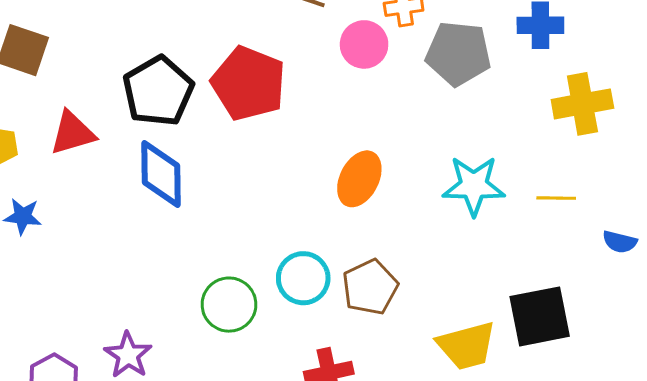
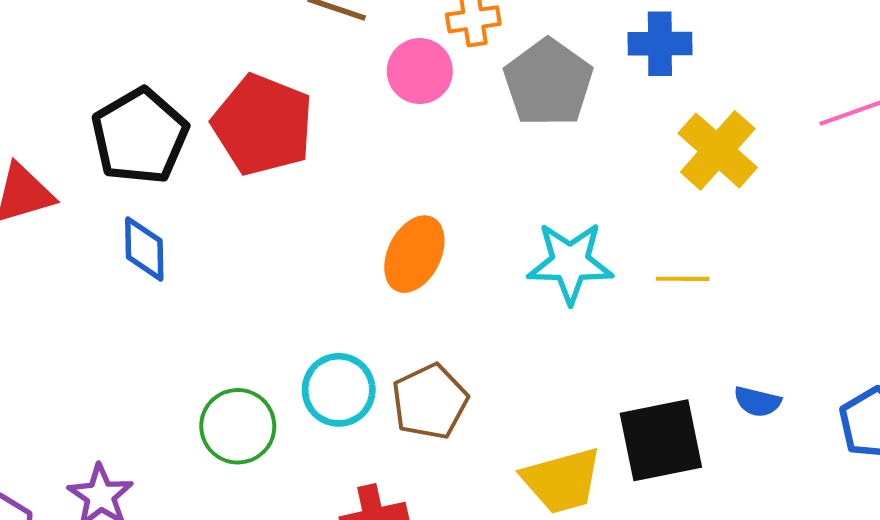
gray pentagon: (458, 53) -> (548, 83), turned 30
yellow cross: (582, 104) -> (718, 150), turned -38
blue diamond: (161, 174) -> (144, 249), size x0.7
blue semicircle: (620, 242) -> (757, 402), moved

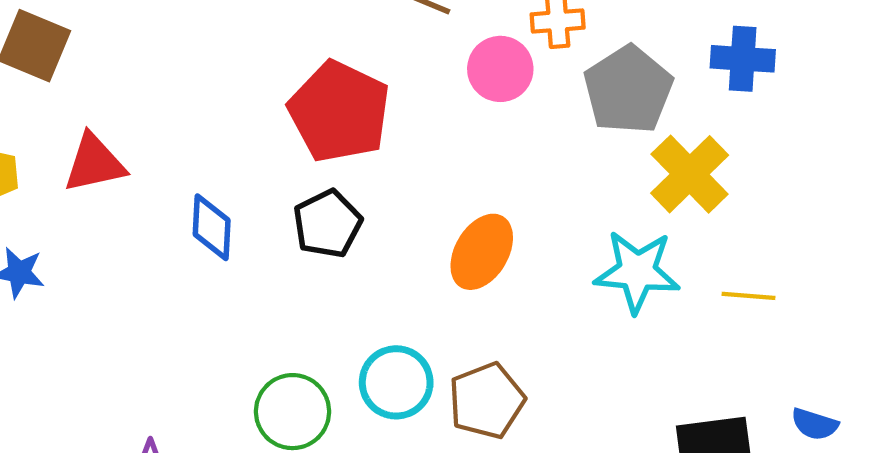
black pentagon: (140, 136) -> (327, 224), moved, size x0.7
yellow cross: (718, 150) -> (690, 174), moved

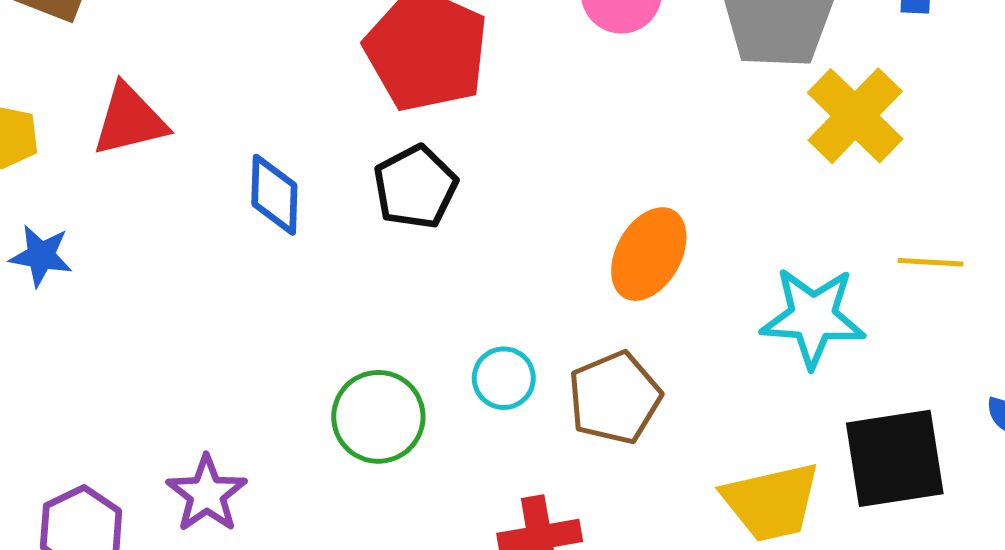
orange ellipse: (482, 252) -> (649, 254), moved
cyan star: (637, 272) -> (813, 317), moved
cyan circle: (396, 382) -> (504, 378), size x0.7

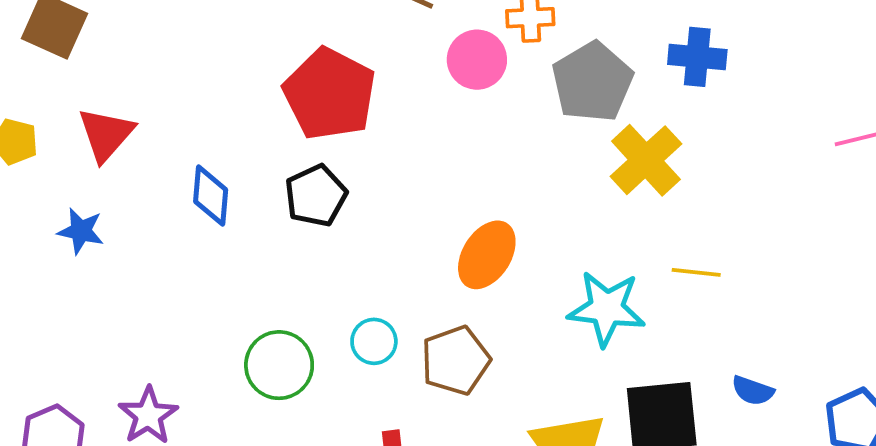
red triangle: (130, 120) -> (106, 134), turned -38
blue star: (41, 256) -> (81, 231), moved

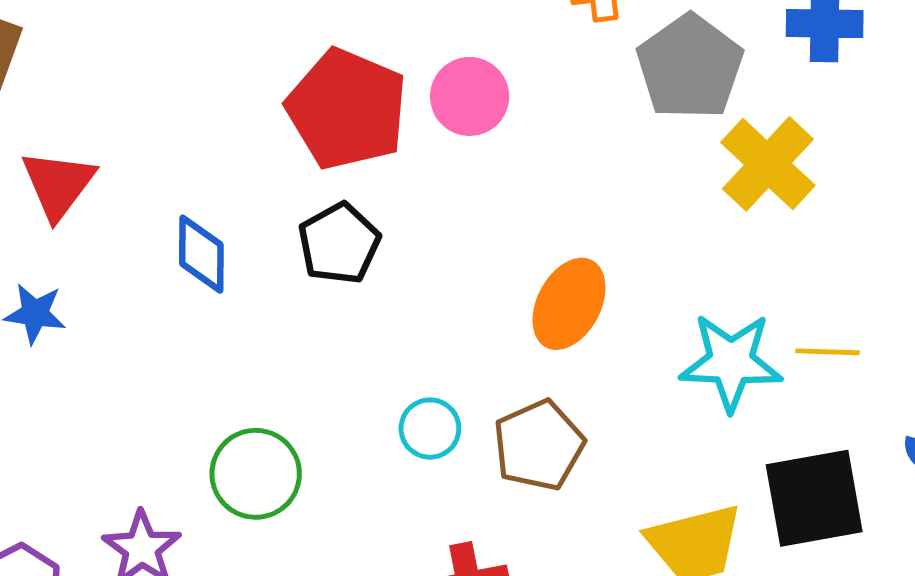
pink circle: (477, 60) -> (470, 96), moved
yellow line: (696, 272) -> (828, 352), moved
green circle: (279, 365) -> (256, 474), moved

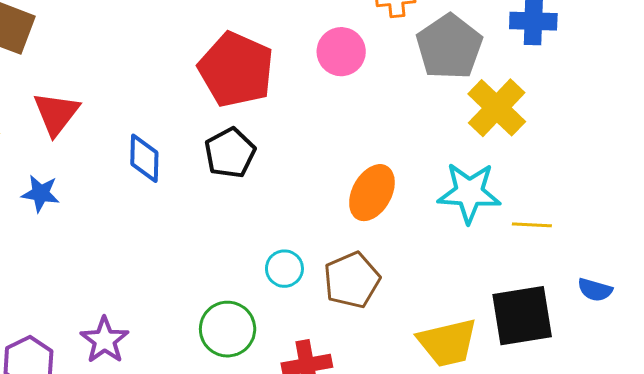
pink circle: (470, 96) -> (341, 52), moved
cyan star: (731, 362) -> (469, 193), moved
green circle: (256, 474) -> (228, 329), moved

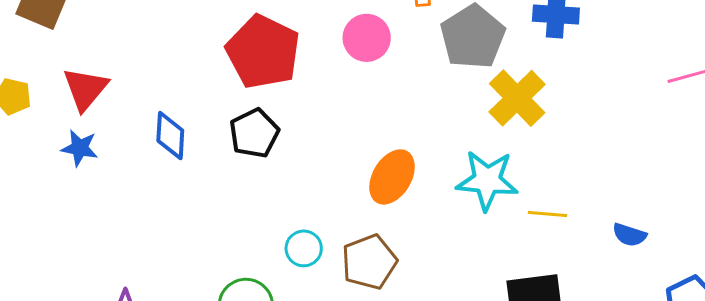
blue star: (41, 193) -> (80, 148), moved
blue semicircle: (595, 290) -> (629, 235), moved

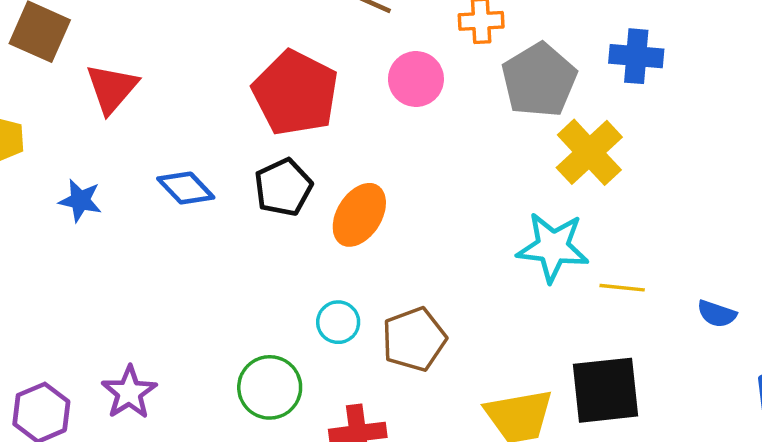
red triangle: (85, 89) -> (112, 88), moved
blue diamond: (170, 135) -> (186, 188), turned -48
orange ellipse: (392, 177) -> (359, 215), moved

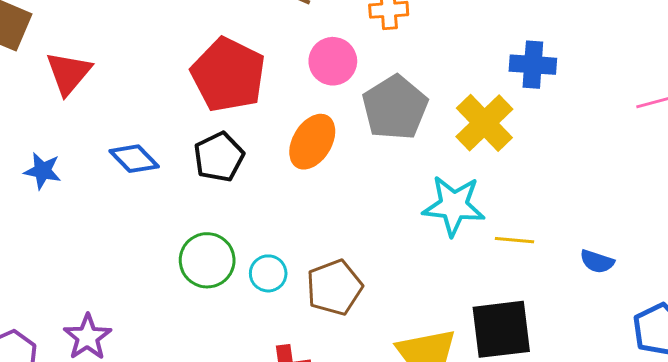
blue cross: (636, 56) -> (533, 65), moved
gray pentagon: (539, 80) -> (395, 108), moved
orange ellipse: (359, 215) -> (312, 142), moved
green circle: (270, 387) -> (207, 260), moved

